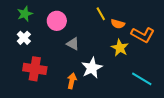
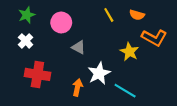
orange semicircle: (118, 24) -> (137, 15), moved
cyan line: (142, 79) -> (125, 91), moved

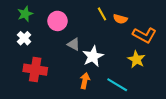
orange semicircle: (137, 15) -> (120, 19), moved
yellow star: (129, 52) -> (136, 59), moved
white star: (99, 73) -> (93, 56), moved
orange arrow: (77, 87) -> (85, 81), moved

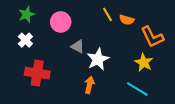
orange L-shape: (145, 35) -> (152, 37), turned 35
cyan line: (117, 85) -> (137, 89), moved

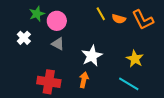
green star: (27, 14) -> (37, 14), moved
orange L-shape: (152, 37) -> (143, 20), moved
gray triangle: (78, 46) -> (58, 44), moved
red cross: (37, 73) -> (49, 82), moved

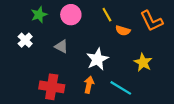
orange semicircle: (119, 19) -> (123, 31), moved
pink circle: (57, 21) -> (71, 15), moved
cyan line: (129, 84) -> (121, 88), moved

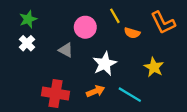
green star: (39, 15) -> (28, 19), moved
pink circle: (71, 15) -> (85, 27), moved
orange arrow: (89, 85) -> (96, 91), turned 56

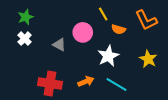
pink circle: (85, 27) -> (83, 32), moved
white star: (105, 64) -> (108, 56), moved
yellow star: (154, 67) -> (148, 59), moved

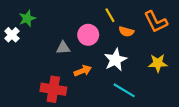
white cross: (25, 39) -> (12, 35), moved
gray triangle: (59, 45) -> (63, 48), turned -32
yellow star: (148, 59) -> (158, 63), turned -30
orange arrow: (86, 81) -> (83, 71), moved

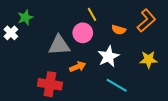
yellow line: (110, 15) -> (92, 14), moved
orange L-shape: (156, 22) -> (146, 21), turned -105
gray triangle: (63, 48) -> (59, 45), size x1.6

